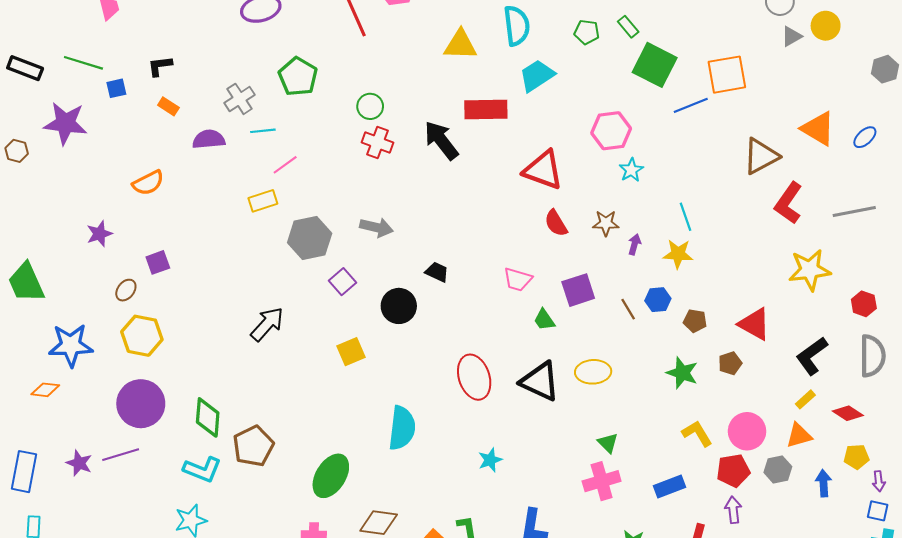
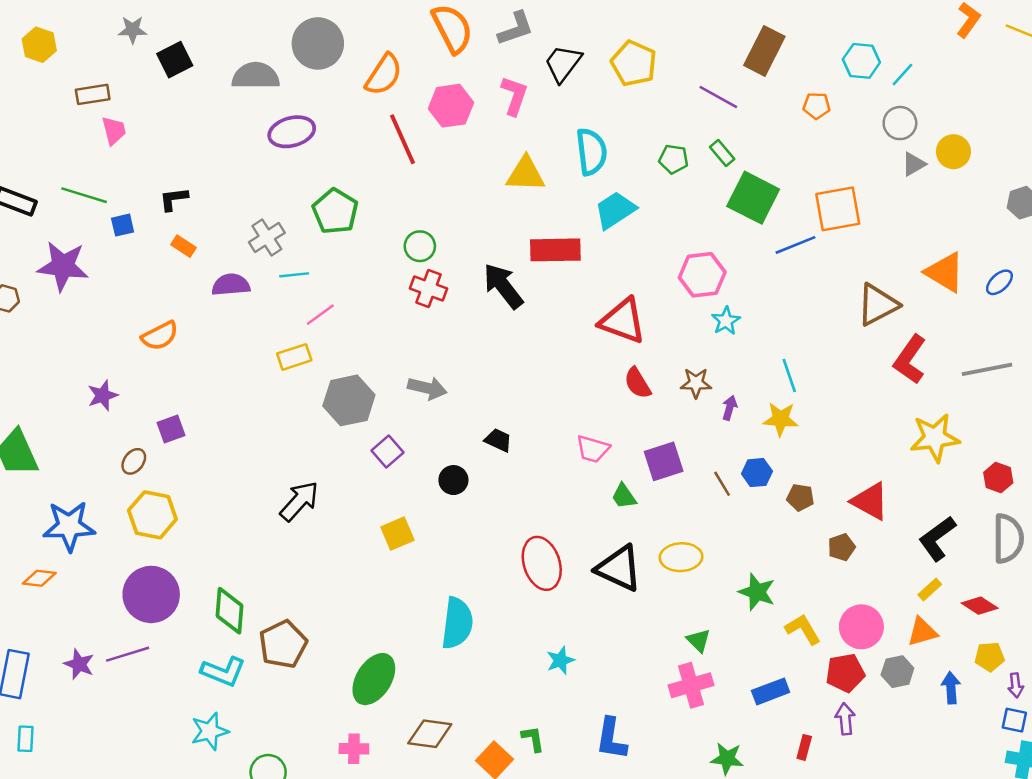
black circle: (399, 306) -> (453, 480), size x0.7
green star: (682, 373) -> (757, 592), moved

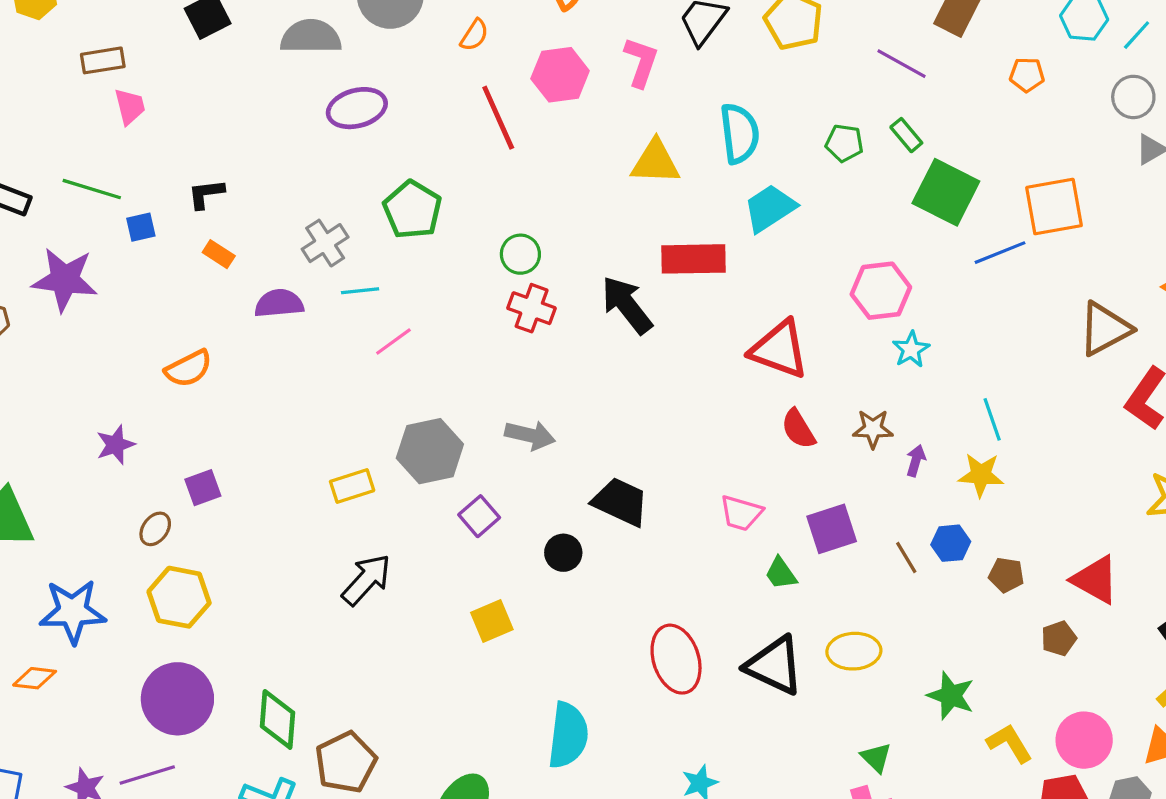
orange semicircle: (384, 75) -> (474, 35), size x0.6
yellow rectangle: (294, 357) -> (352, 486), moved
black trapezoid: (498, 440) -> (620, 502), size x1.6

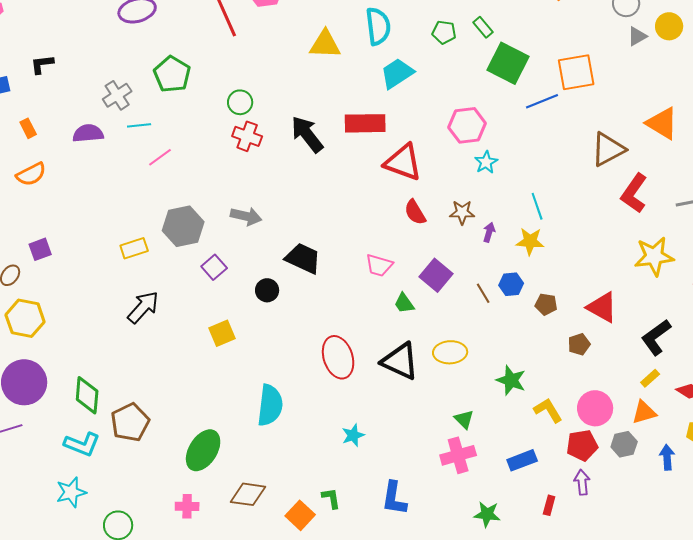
orange rectangle: (219, 254) -> (28, 128), moved, turned 30
red rectangle: (694, 259) -> (365, 123), moved
purple square: (832, 529) -> (436, 275), turned -32

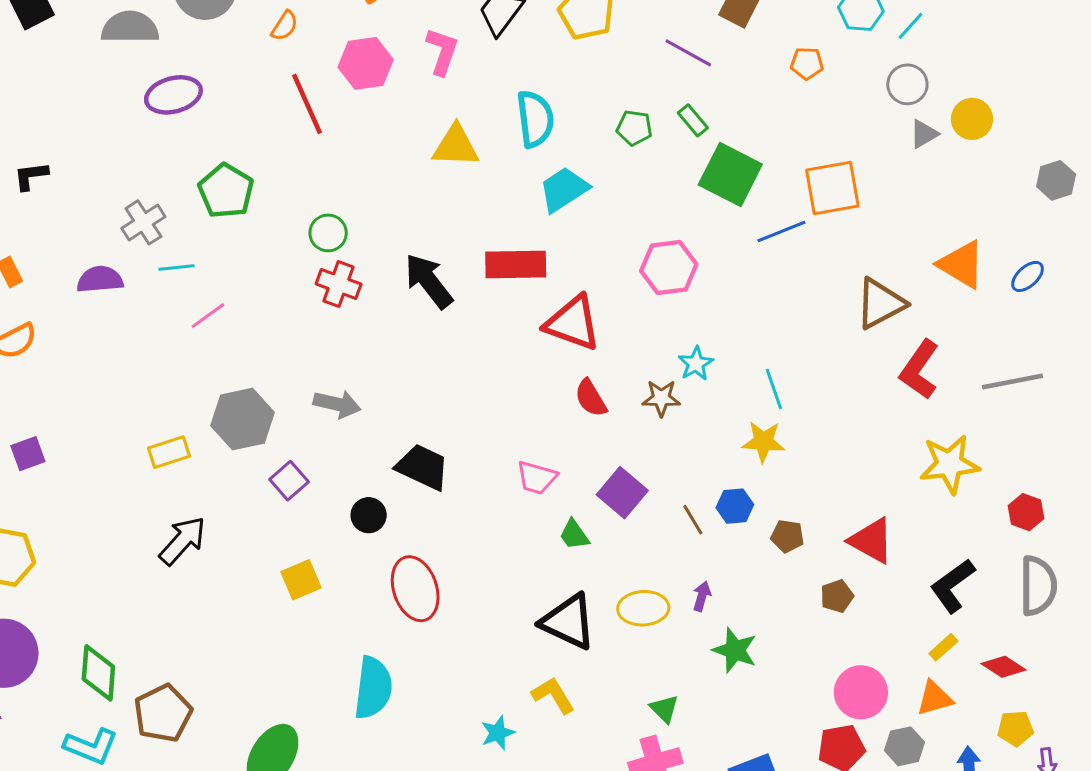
cyan star: (486, 162) -> (696, 364), moved
purple arrow: (489, 232) -> (702, 596), moved
red ellipse: (338, 357) -> (415, 589), moved
yellow L-shape: (548, 410) -> (553, 695), moved

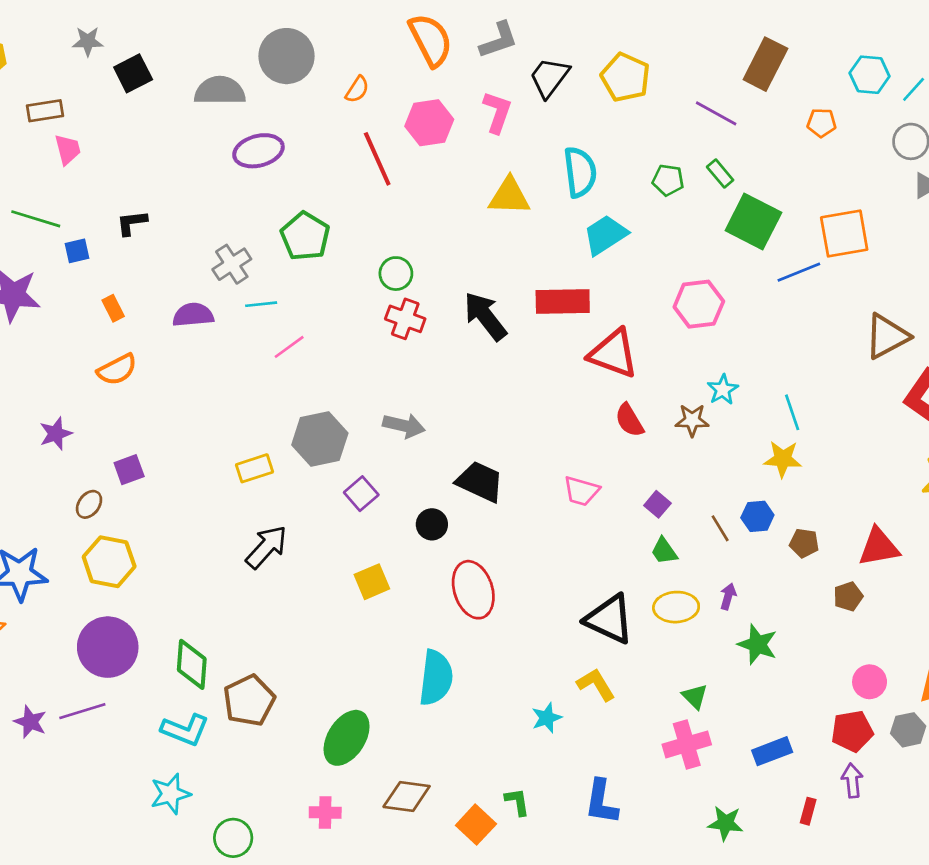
purple square: (622, 493) -> (657, 504), size x0.6
green trapezoid: (574, 535) -> (664, 551), moved
red triangle: (871, 541) -> (879, 547), turned -39
pink circle: (861, 692) -> (870, 682), size x0.7

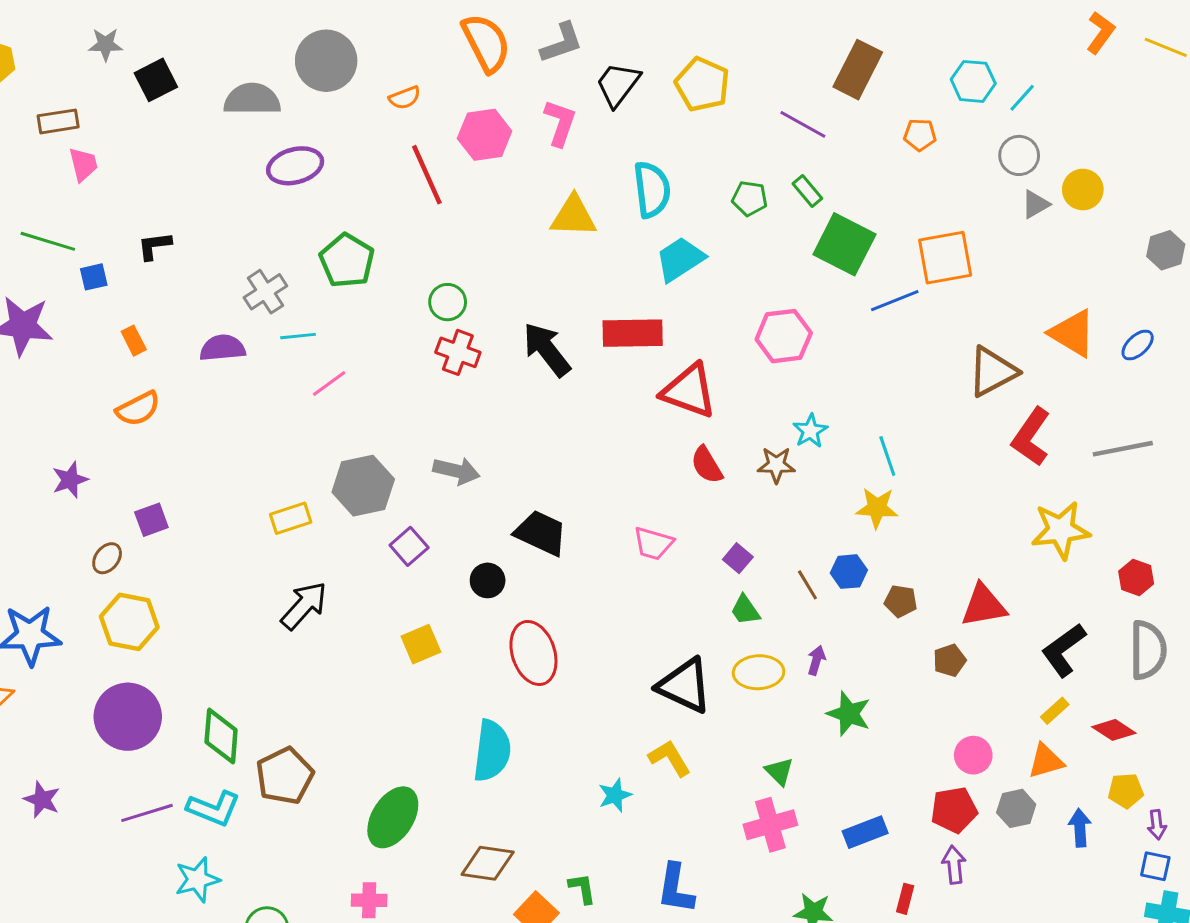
orange semicircle: (357, 89) -> (405, 98), turned 36
purple line: (82, 711) -> (147, 813), moved
brown diamond: (407, 797) -> (488, 863), moved

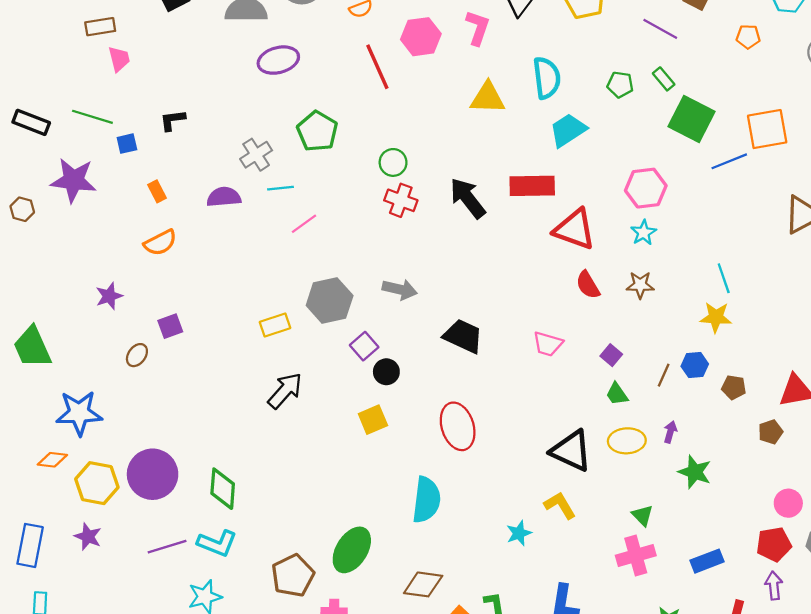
cyan star: (810, 431) -> (644, 233), moved
black circle: (488, 580) -> (386, 372), moved
brown line: (807, 585) -> (664, 375), turned 55
yellow hexagon: (129, 622) -> (97, 483), moved
brown pentagon: (285, 776) -> (293, 576), moved

